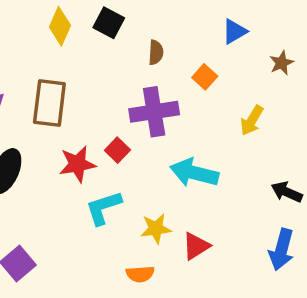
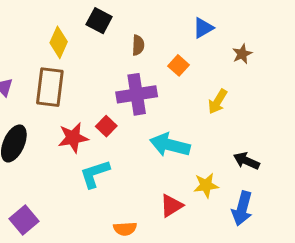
yellow diamond: (60, 26) -> (59, 42), moved
yellow star: (156, 229) -> (206, 185), moved

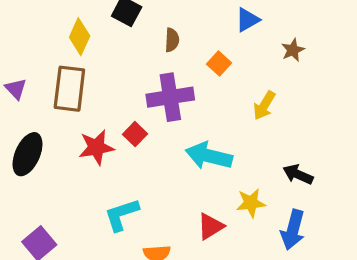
cyan L-shape: (95, 174) -> (122, 215), moved

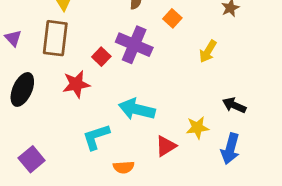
purple cross: (170, 97) -> (134, 45), turned 32
red square: (135, 134) -> (101, 57), moved
cyan arrow: (209, 156) -> (137, 109), moved

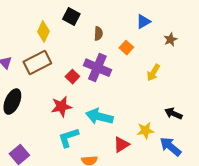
brown rectangle: (55, 38) -> (37, 63), turned 56
red star: (76, 84) -> (61, 107), moved
blue arrow: (230, 149) -> (170, 147), turned 115

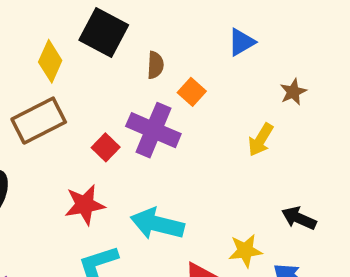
black square: (71, 17) -> (104, 33), size x1.4
brown star: (170, 40) -> (293, 92), moved
orange square: (126, 48) -> (192, 92), moved

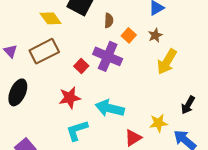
yellow diamond: (50, 61) -> (51, 18), turned -60
brown star: (293, 92) -> (155, 35), moved
yellow arrow: (261, 140) -> (167, 62), size x1.4
black arrow: (299, 218) -> (188, 105), turned -84

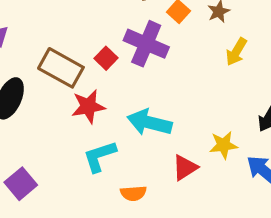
brown rectangle: (44, 51) -> (61, 68), moved, turned 56
yellow arrow: (167, 62) -> (236, 52), size x0.7

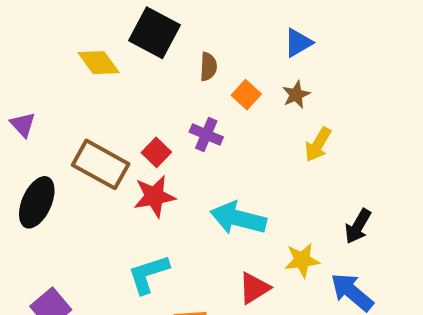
purple cross: (146, 44) -> (206, 134), size x0.6
red star: (88, 106) -> (154, 196), moved
cyan arrow: (149, 123) -> (238, 218), moved

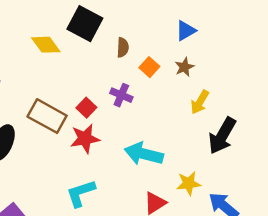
black arrow: (358, 226) -> (222, 136), moved, size x1.5

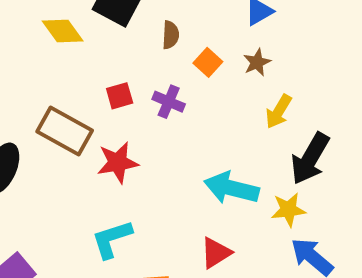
red square: (86, 108) -> (120, 96), moved, turned 30
cyan arrow: (144, 154) -> (231, 188), moved
yellow star: (189, 183) -> (288, 210), moved

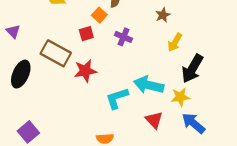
orange square: (208, 62) -> (99, 15), moved
purple cross: (169, 102) -> (123, 37), moved
cyan L-shape: (112, 239) -> (117, 98), moved
red triangle: (216, 253) -> (154, 120), moved, turned -42

